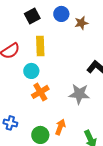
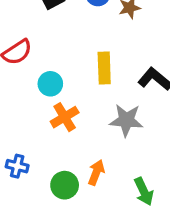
yellow rectangle: (40, 46) -> (104, 68), moved

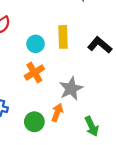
cyan circle: (50, 84) -> (36, 44), moved
gray star: (126, 120) -> (71, 89), moved, turned -30

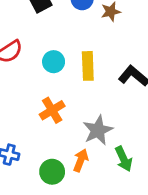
cyan circle: (36, 44) -> (54, 62), moved
green arrow: (92, 126) -> (124, 159), moved

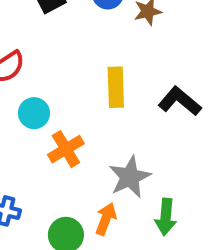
cyan circle: (54, 62) -> (34, 113), moved
green arrow: (124, 159) -> (166, 217), turned 30

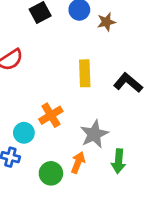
cyan circle: (34, 113) -> (24, 133), moved

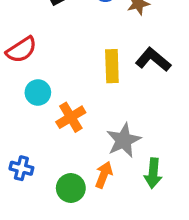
black L-shape: (128, 83) -> (153, 60), moved
cyan circle: (24, 133) -> (38, 92), moved

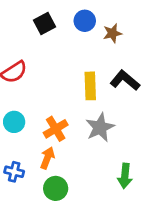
cyan circle: (38, 92) -> (14, 122), moved
gray star: (123, 140) -> (100, 127), moved
orange arrow: (104, 175) -> (47, 158), moved

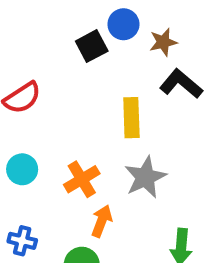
black square: (45, 24) -> (92, 46), moved
black L-shape: (125, 80) -> (181, 84), moved
orange arrow: (47, 158) -> (102, 221), moved

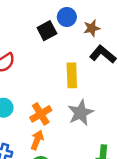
orange arrow: (102, 221) -> (37, 140), moved

